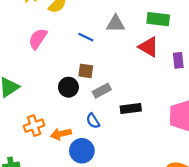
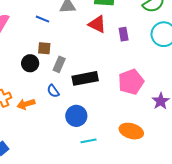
gray rectangle: (102, 91) -> (59, 64), turned -35
black rectangle: (131, 109) -> (85, 78), size x1.4
blue circle: (82, 151) -> (76, 116), moved

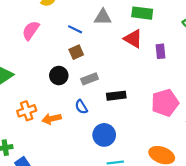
brown square: (44, 48) -> (76, 52), moved, turned -32
gray rectangle: (59, 64) -> (90, 79), turned 42
black rectangle: (85, 78) -> (116, 96), size x0.7

